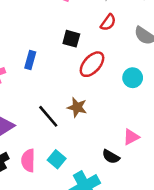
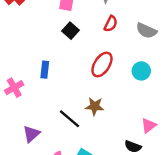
black square: (71, 39) -> (70, 31), moved, turned 35

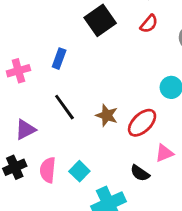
black square: (70, 31) -> (100, 20), size x1.5
red ellipse: (102, 64) -> (142, 123), moved
black line: (70, 119) -> (64, 107), moved

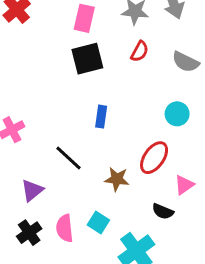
black square: (100, 20) -> (87, 59), turned 32
blue rectangle: (59, 59) -> (101, 117), moved
brown star: (107, 115) -> (117, 179), moved

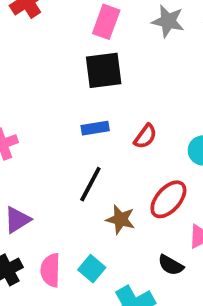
red semicircle: (140, 51) -> (145, 136), moved
blue rectangle: (101, 117) -> (95, 128), moved, turned 65
black line: (69, 158) -> (90, 184), moved, turned 68

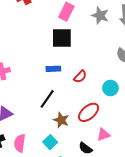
cyan square: (92, 269) -> (50, 142), moved

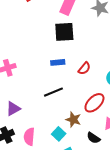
black line: (47, 99) -> (53, 92), turned 36
brown star: (61, 120) -> (73, 120), moved

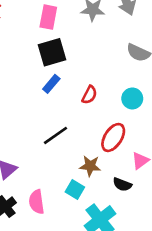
blue rectangle: (58, 62) -> (51, 84), moved, turned -32

